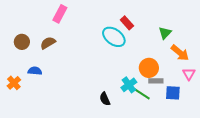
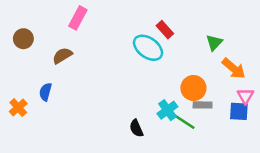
brown circle: (22, 42) -> (23, 39), moved
blue semicircle: (35, 71) -> (45, 92), turned -80
blue square: (173, 93) -> (239, 111), moved

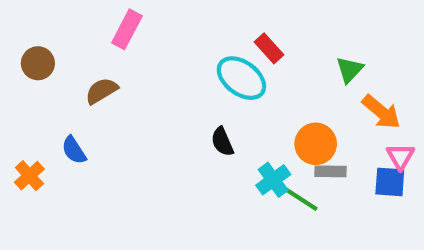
blue semicircle: (45, 92) -> (74, 150), turned -48
black semicircle: (136, 128) -> (222, 142), moved

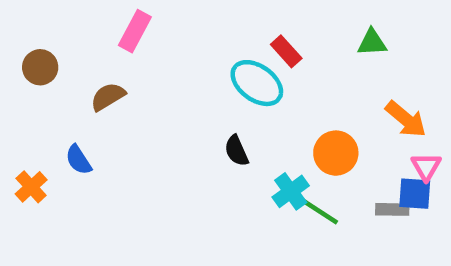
green triangle: (350, 70) -> (372, 42), moved, turned 44
gray rectangle: (330, 171) -> (392, 209), moved

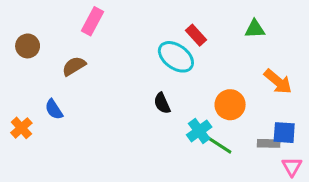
pink triangle: (426, 167) -> (292, 167), moved

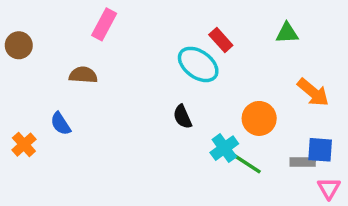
brown circle: (28, 46) -> (19, 45), moved
brown semicircle: (74, 66) -> (83, 75), turned 35

